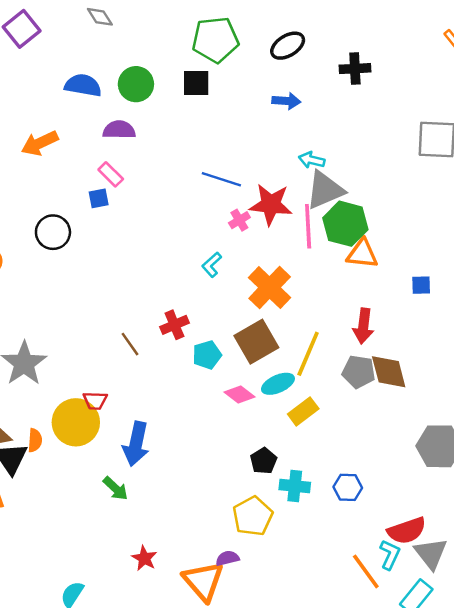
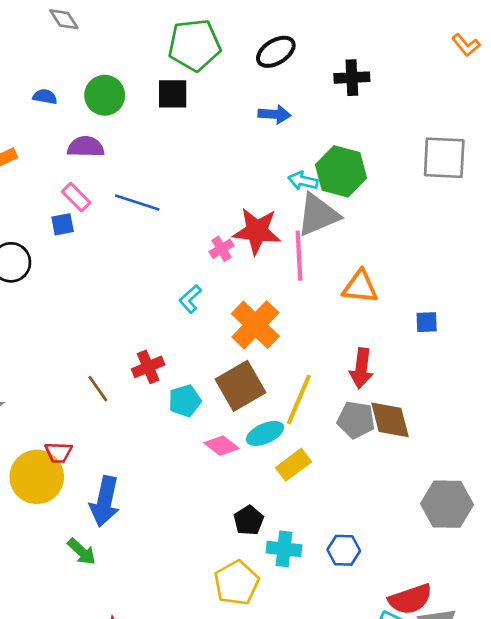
blue semicircle: (83, 85) -> (45, 97), size x0.6
blue line: (221, 179) -> (137, 203), moved
green hexagon: (345, 224) -> (341, 171), moved

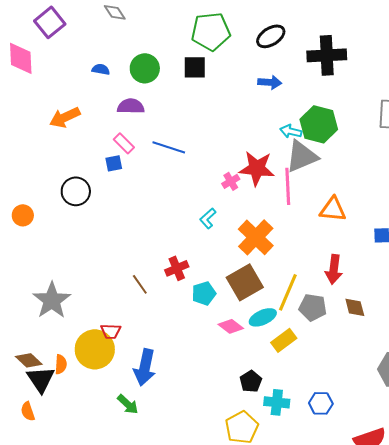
black cross: (352, 78) -> (327, 55), size x1.5
gray pentagon: (356, 420) -> (313, 307), moved
brown diamond: (390, 420) -> (355, 307), size x0.7

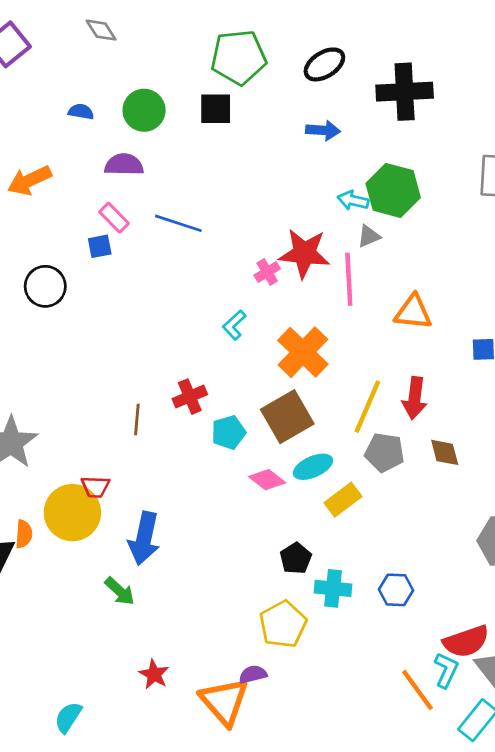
gray triangle: (302, 156) -> (369, 236), size x0.5
brown line: (140, 284) -> (137, 419), turned 40
yellow line: (288, 292) -> (367, 407), moved

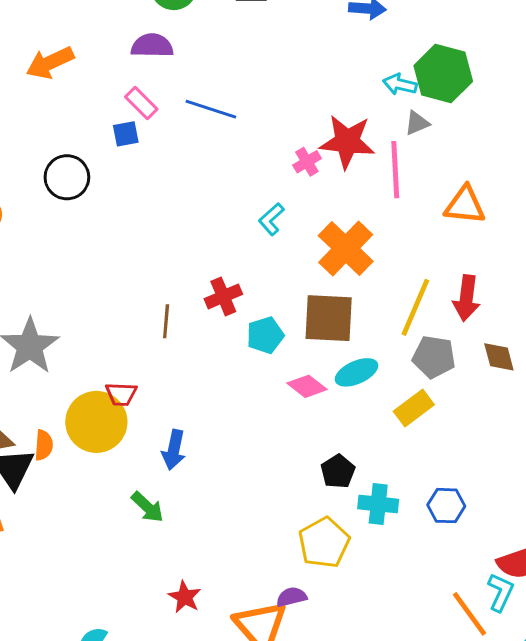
brown square: (287, 417) -> (329, 318), turned 33
yellow rectangle: (343, 500) -> (414, 408), moved
blue arrow: (144, 538) -> (174, 450), size x0.7

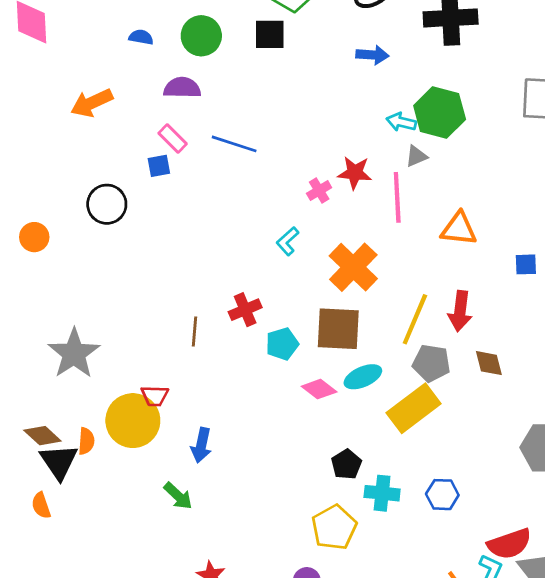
red star: (347, 142) -> (355, 173), size x0.7
yellow rectangle: (414, 408) -> (414, 408), size x1.5

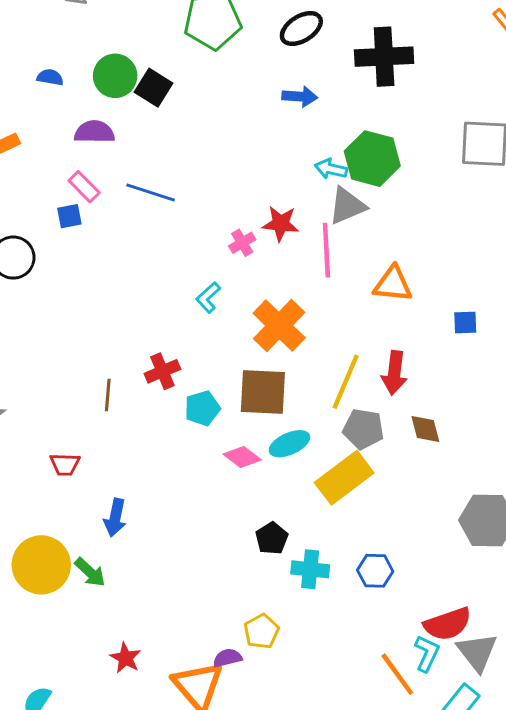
black square: (270, 34) -> (154, 88), moved, turned 32
gray triangle: (416, 156) -> (347, 206), size x1.6
yellow circle: (133, 421) -> (41, 565), moved
yellow pentagon: (334, 527) -> (261, 631), moved, size x0.7

